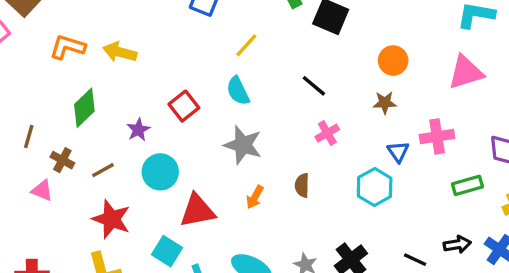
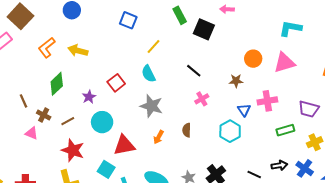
orange L-shape: (67, 47) -> (47, 48), turned -55
orange circle: (393, 60) -> (253, 59), moved
brown line: (29, 136) -> (23, 101), turned -40

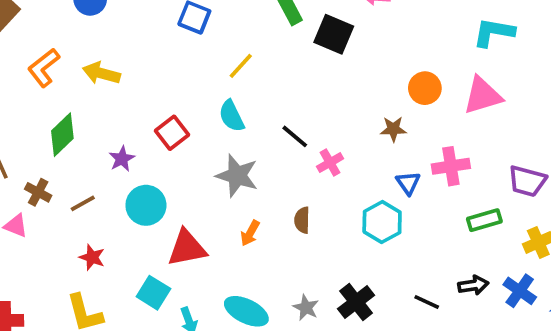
black line: (194, 71) -> (295, 136), moved
red star: (73, 150) -> (92, 257), size x0.6

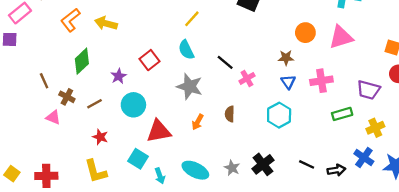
blue triangle: (408, 183) -> (288, 82), moved
black arrow: (473, 285) -> (336, 170), moved

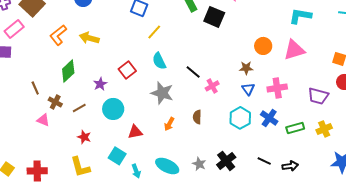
yellow line: (192, 19) -> (154, 32), moved
green rectangle: (342, 114) -> (295, 128), moved
red triangle: (159, 131) -> (135, 132), size x0.7
blue cross: (364, 158) -> (269, 118), moved

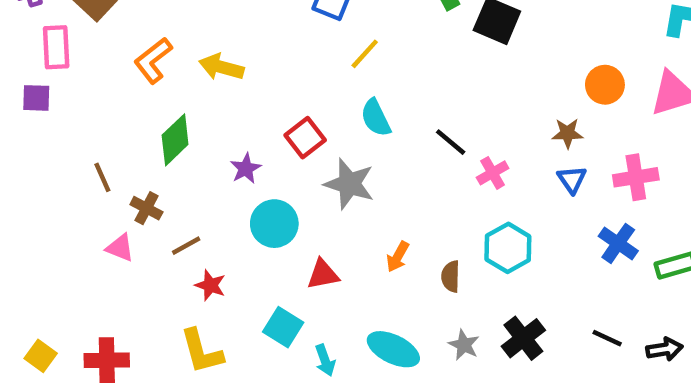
pink rectangle: (14, 29) -> (56, 47), turned -54
gray star: (162, 93) -> (349, 184), moved
brown line: (79, 108) -> (186, 246), moved
brown semicircle: (197, 117) -> (451, 276), moved
cyan hexagon: (240, 118) -> (508, 248), moved

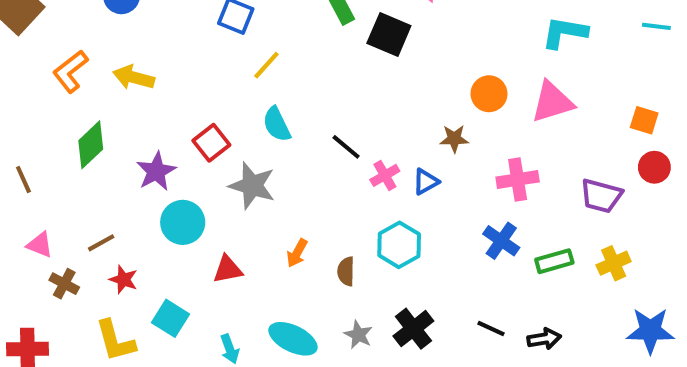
purple star: (246, 168) -> (156, 171), size x1.4
blue triangle: (572, 180) -> (426, 182), moved, turned 36
brown cross: (146, 208) -> (64, 284), moved
cyan square: (283, 327) -> (170, 318), moved

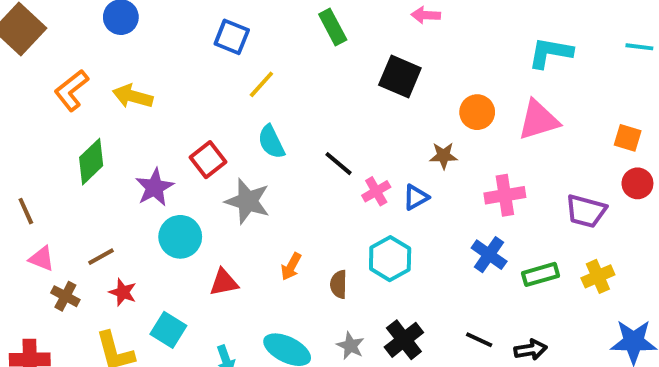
black square: (389, 35) -> (400, 76), moved
brown line: (23, 179) -> (26, 211), moved

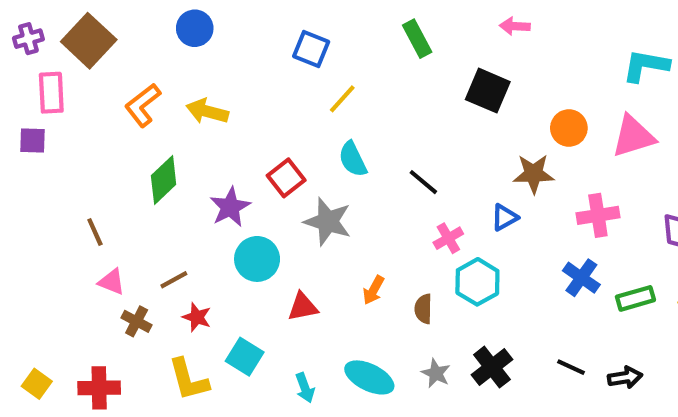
brown star: (443, 156) -> (534, 174), size x1.4
pink cross: (376, 191) -> (448, 238), moved

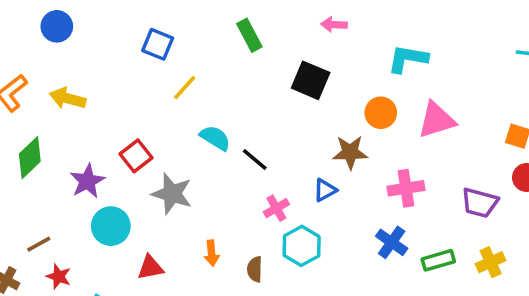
cyan L-shape: (646, 66) -> (408, 59), moved
cyan semicircle: (353, 159) -> (215, 138), moved, turned 148
orange arrow: (373, 290) -> (212, 253), turned -35

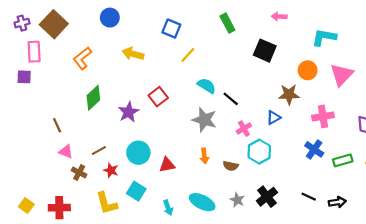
yellow arrow: (68, 98) -> (133, 54), moved
pink triangle: (437, 120) -> (342, 75), turned -30
gray star: (172, 194) -> (204, 120), moved
cyan circle: (111, 226) -> (138, 153), moved
brown semicircle: (255, 269) -> (231, 166), turned -80

